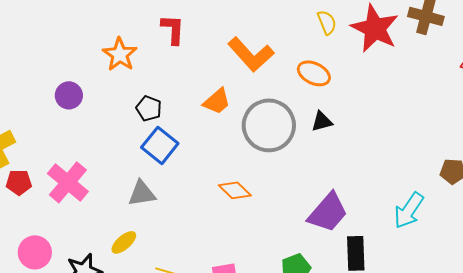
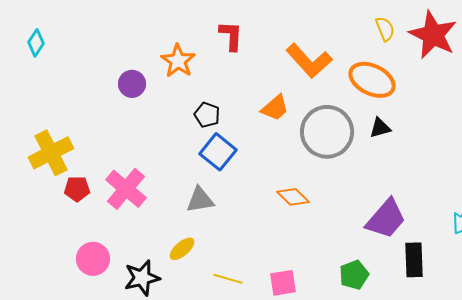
orange ellipse: (314, 73) -> (372, 80), size x1.4
purple circle: (69, 95) -> (132, 84), moved

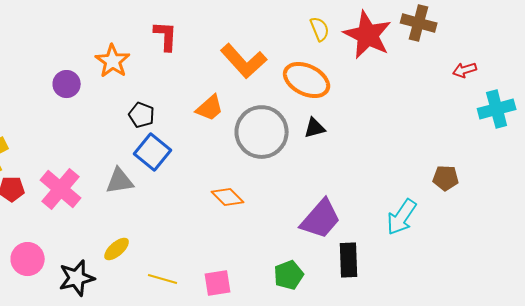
gray triangle: (200, 200) -> (120, 181), moved

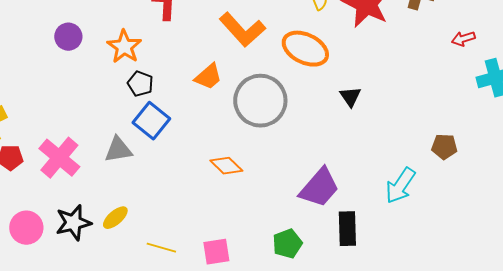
orange star: (113, 61) -> (124, 47), moved
purple circle: (67, 84) -> (68, 37), moved
black triangle: (315, 128) -> (350, 97), moved, turned -50
black star: (77, 278) -> (73, 223), moved

